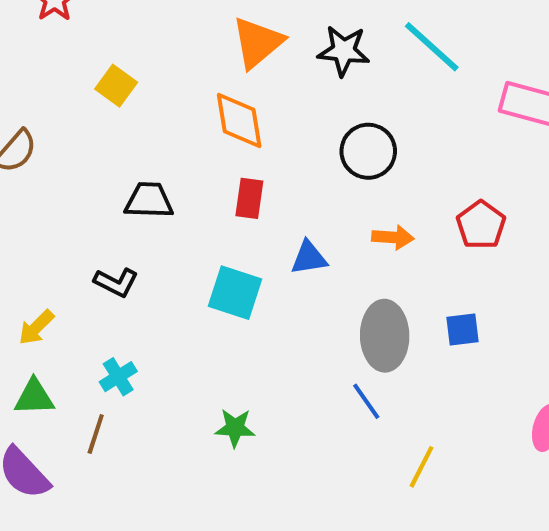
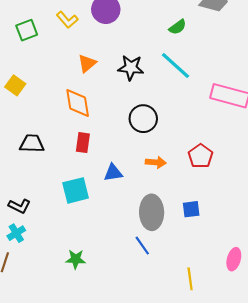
orange triangle: (258, 43) -> (87, 63), size x0.7
black L-shape: (116, 282) -> (19, 206), moved
cyan square: (235, 293) -> (76, 190), turned -32
yellow line: (422, 467) -> (190, 279), moved, turned -35

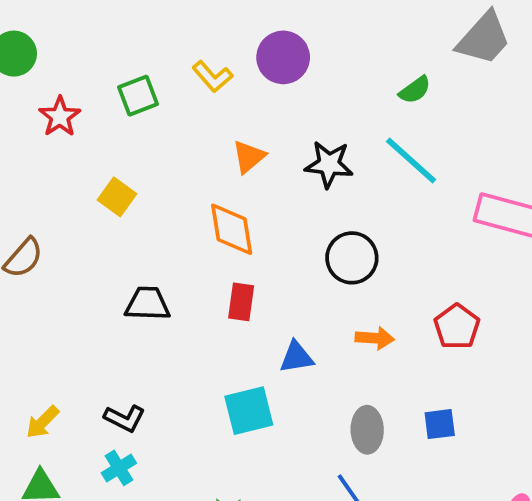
cyan square: (76, 190) -> (249, 411), moved
gray ellipse: (152, 212) -> (367, 430), size x0.7

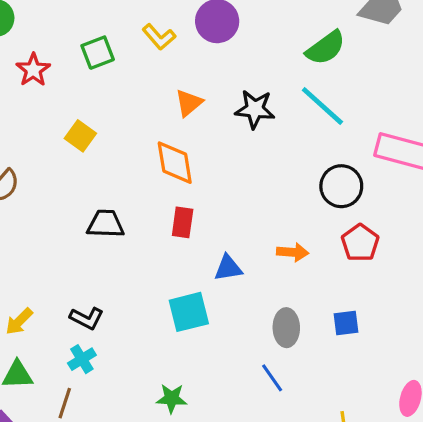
green semicircle: (415, 90) -> (326, 48), size x1.5
black circle: (352, 258) -> (341, 186), moved

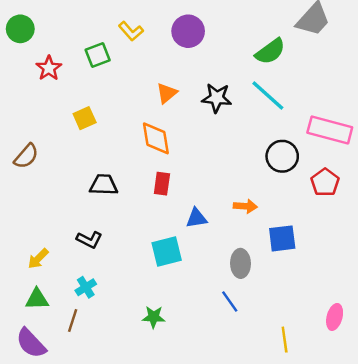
yellow L-shape: (159, 37) -> (131, 31), moved
yellow square: (80, 136) -> (85, 118), turned 30
red pentagon: (360, 243) -> (325, 182), moved
black L-shape: (87, 318) -> (89, 240), moved
blue square: (346, 323) -> (282, 238), moved, size x1.4

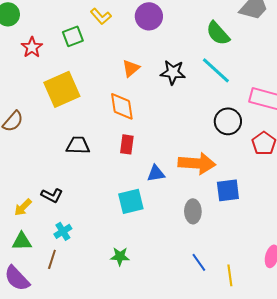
green semicircle: (270, 51) -> (218, 33), turned 84
yellow square: (85, 118) -> (62, 89), size x1.8
orange arrow: (245, 206) -> (197, 163), size x1.8
black L-shape: (89, 240) -> (52, 195), moved
blue line: (230, 301) -> (199, 262), moved

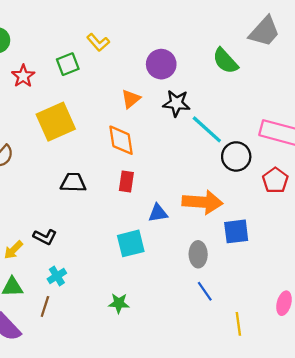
purple circle: (149, 16) -> (161, 64), moved
cyan line: (216, 70) -> (207, 129), moved
blue line: (199, 262) -> (205, 291), moved

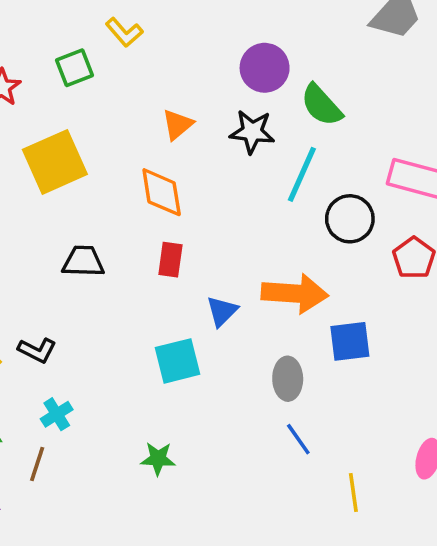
green semicircle: (225, 61) -> (321, 105), moved
purple circle: (161, 64) -> (265, 68), moved
cyan line: (207, 129) -> (302, 174), turned 72
blue triangle: (158, 213) -> (222, 311), turned -36

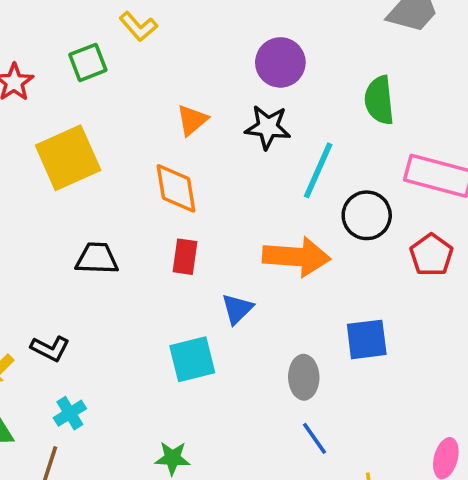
green semicircle: (321, 105) -> (379, 100), moved, turned 36
orange arrow: (295, 293) -> (297, 257), moved

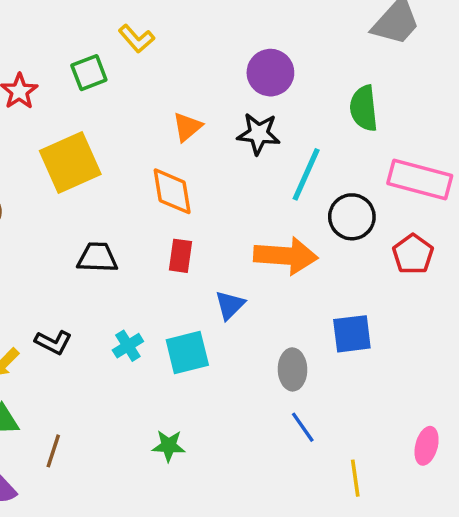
cyan cross: (70, 413) -> (128, 346), moved

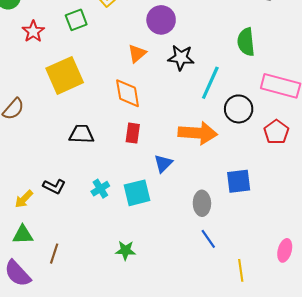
purple circle: (270, 73) -> (161, 20), moved

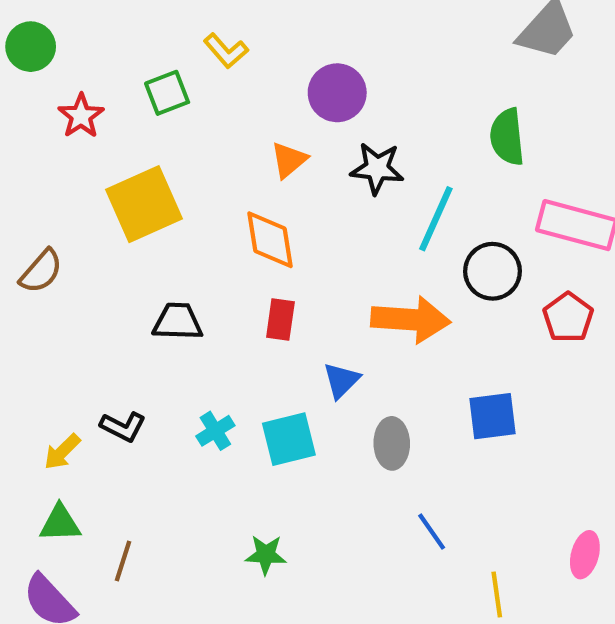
gray ellipse: (202, 203) -> (392, 443), moved

